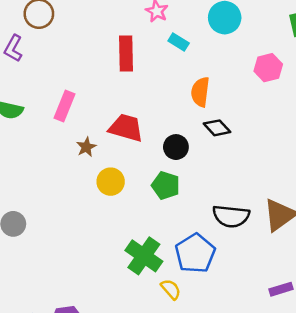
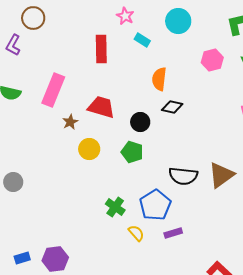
pink rectangle: (64, 106) -> (53, 90), size x1.4
black diamond: (217, 128) -> (172, 107), turned -35
green cross: (144, 256) -> (115, 207), size x0.7
purple rectangle: (281, 289) -> (173, 233), moved

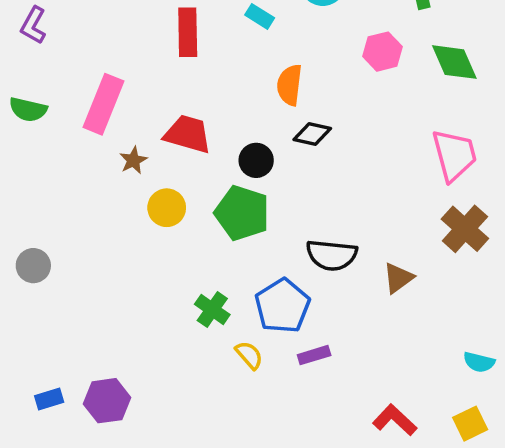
green pentagon: (132, 152) -> (242, 213), size x1.4
brown triangle: (221, 175) -> (398, 278), moved, size x0.7

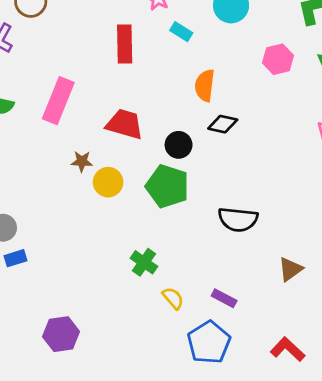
brown star: (133, 160) -> (82, 161), moved, turned 30
brown triangle: (398, 278) -> (290, 269), moved
blue pentagon: (282, 306) -> (209, 342), moved
purple rectangle: (314, 355) -> (224, 298), turned 45
blue rectangle: (49, 399) -> (16, 258), moved

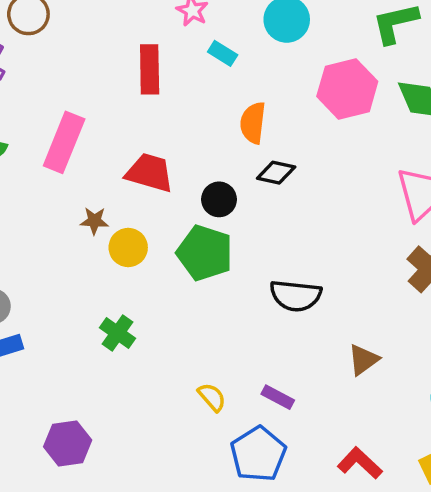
pink hexagon: (278, 59) -> (347, 89), size x1.5
green cross: (144, 262) -> (117, 333), moved

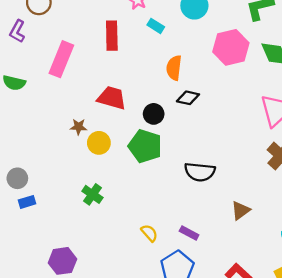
pink rectangle: (64, 142) -> (61, 59), moved

